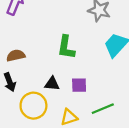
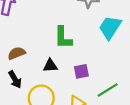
black triangle: (52, 84) -> (50, 66), moved

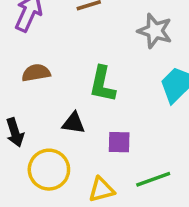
brown semicircle: (17, 53) -> (36, 73), moved

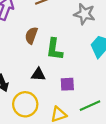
brown semicircle: (36, 73) -> (31, 35), moved, turned -56

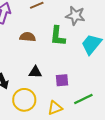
brown semicircle: (31, 35) -> (28, 37), turned 77
green L-shape: (54, 49) -> (58, 36), moved

